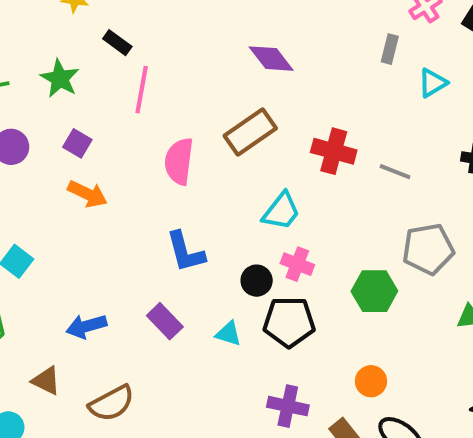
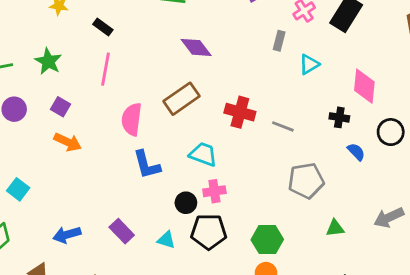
black rectangle: (117, 43) -> (103, 27), moved
cyan trapezoid: (281, 211) -> (203, 154), turned -108
blue L-shape: (186, 252) -> (147, 165), moved
pink cross: (297, 264) -> (214, 191), turned -30
green hexagon: (374, 291) -> (267, 240), moved

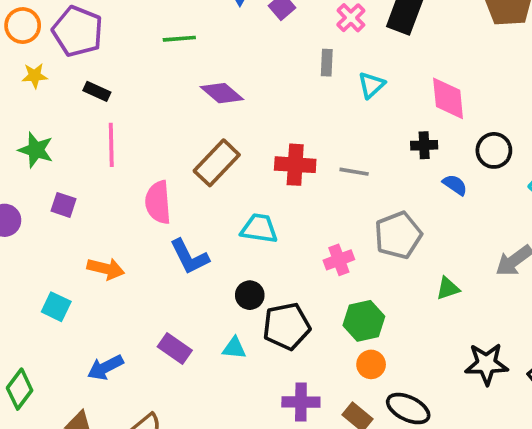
orange arrow: (68, 142) -> (106, 269), moved
cyan square: (18, 189) -> (56, 307), moved
pink cross: (214, 191) -> (339, 260), moved

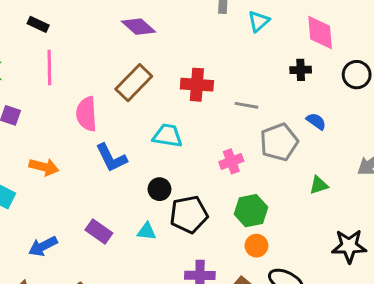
gray line: (354, 172) -> (246, 105), moved
blue semicircle: (455, 185) -> (316, 121), moved

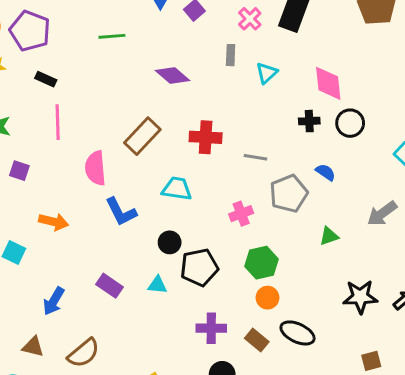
purple diamond: (139, 27) -> (173, 75), moved
black circle: (357, 75) -> (350, 123), moved
blue arrow: (43, 246) -> (54, 301), turned -32

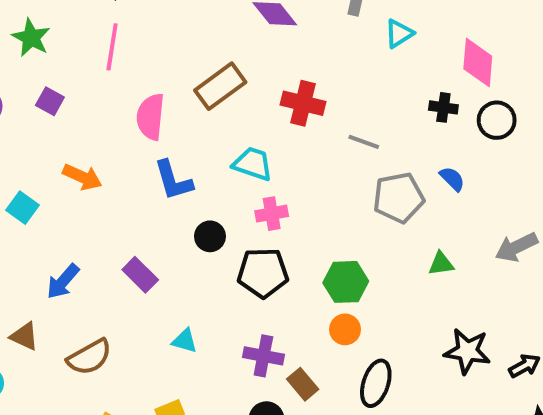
pink cross: (241, 214) -> (272, 214), moved
black circle: (170, 242) -> (210, 236), moved
cyan triangle: (157, 285) -> (185, 341), moved
black ellipse: (298, 333) -> (376, 383), turned 72
brown rectangle: (257, 340) -> (303, 384), moved

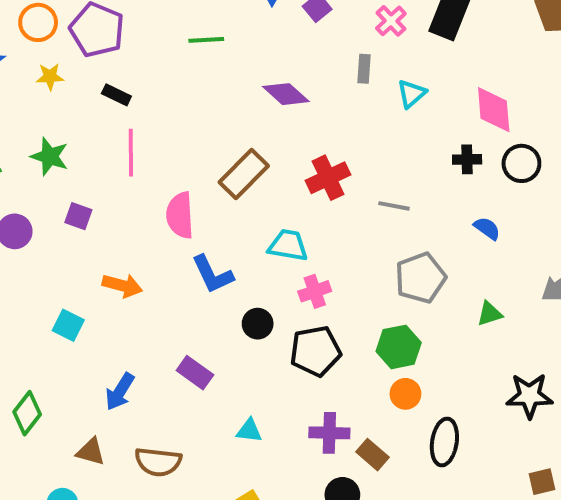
red cross: (303, 103) -> (328, 178), turned -30
gray pentagon: (399, 198) -> (420, 278), moved
brown semicircle: (89, 357) -> (158, 462), turned 45

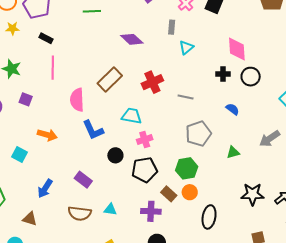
cyan triangle: (412, 94) -> (186, 47), moved
brown rectangle: (372, 455) -> (169, 194), moved
brown semicircle: (158, 462) -> (80, 213), moved

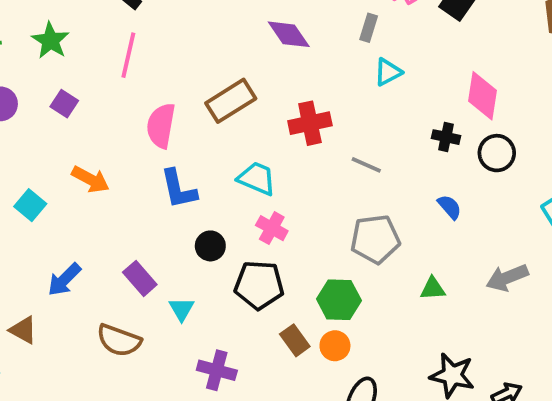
pink cross: (145, 140) -> (272, 228), turned 35
cyan triangle: (110, 209) -> (182, 309), moved, turned 40
purple cross: (151, 211) -> (217, 370), moved

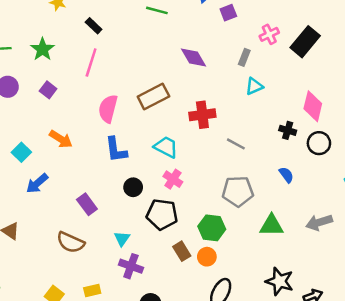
blue arrow: (64, 280) -> (37, 183), moved
green triangle: (433, 289) -> (272, 226), size x1.5
cyan triangle: (182, 309) -> (122, 239), moved

